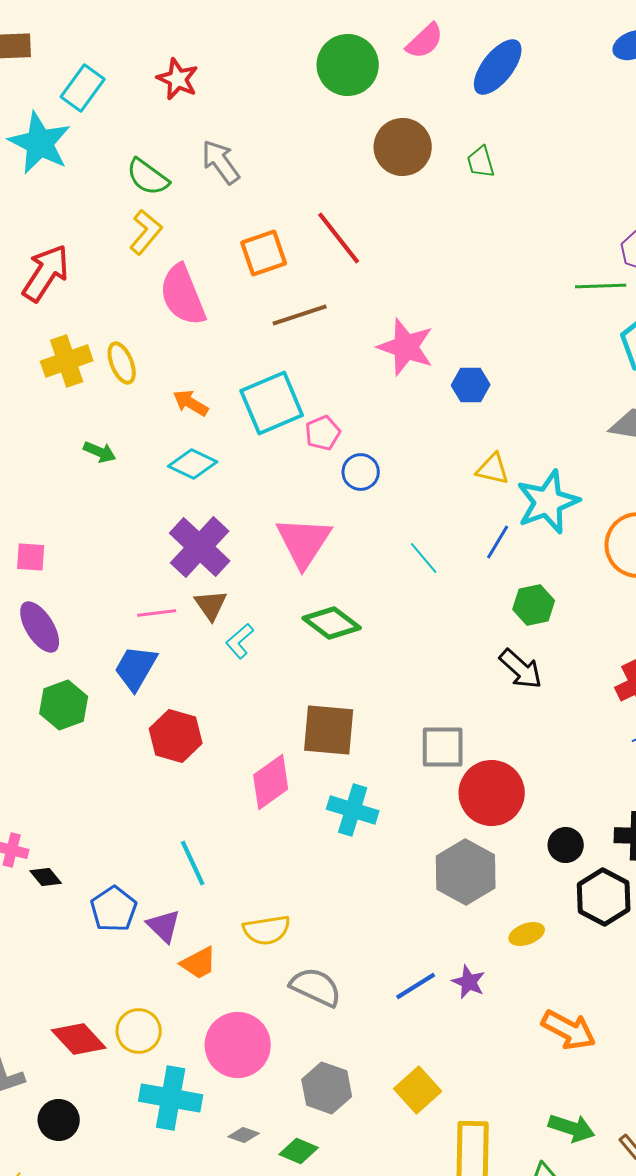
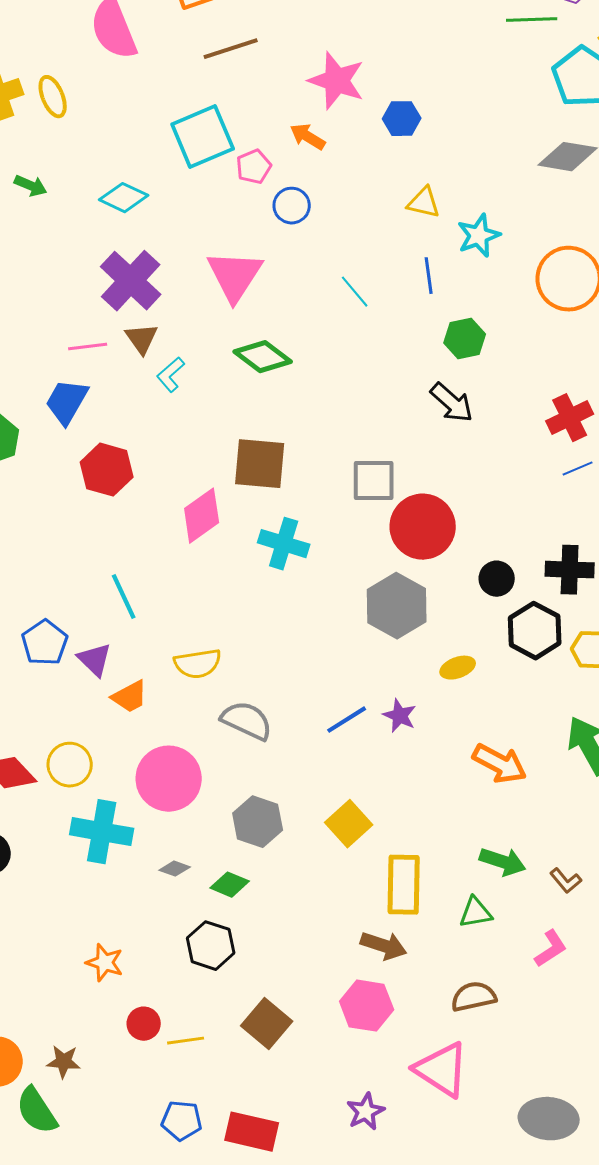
orange arrow: (191, 403) -> (308, 137), moved
cyan star: (548, 502) -> (479, 236), size x0.7
blue line: (498, 542) -> (429, 276), turned -39

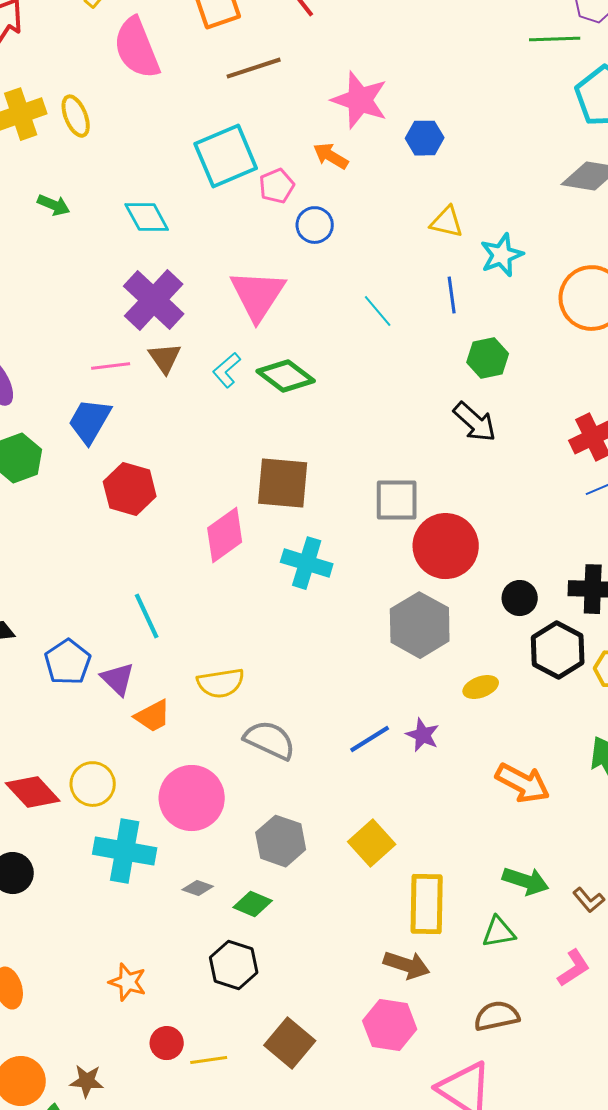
cyan diamond: (124, 198) -> (147, 217), turned 36
cyan L-shape: (171, 375) -> (227, 370), moved

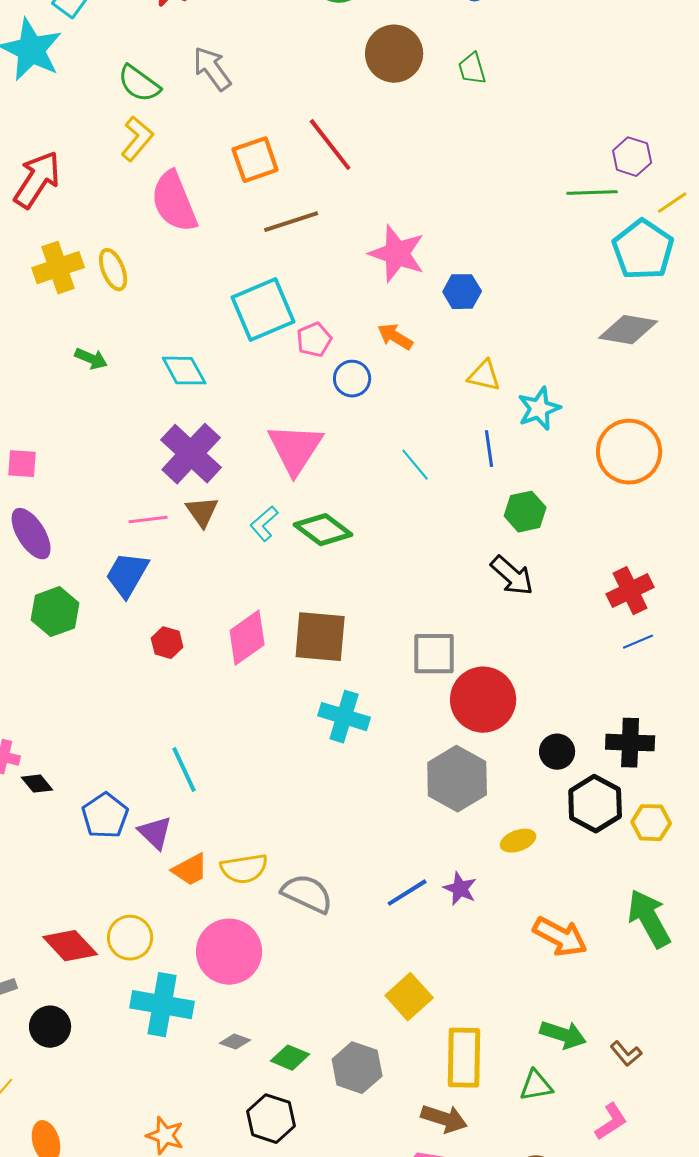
orange arrow: (331, 156) -> (395, 337), moved
red hexagon: (130, 489) -> (167, 643), size x0.6
pink diamond: (225, 535) -> (247, 638), moved
yellow semicircle: (221, 683) -> (244, 869), moved
gray hexagon: (281, 841) -> (357, 1068), moved

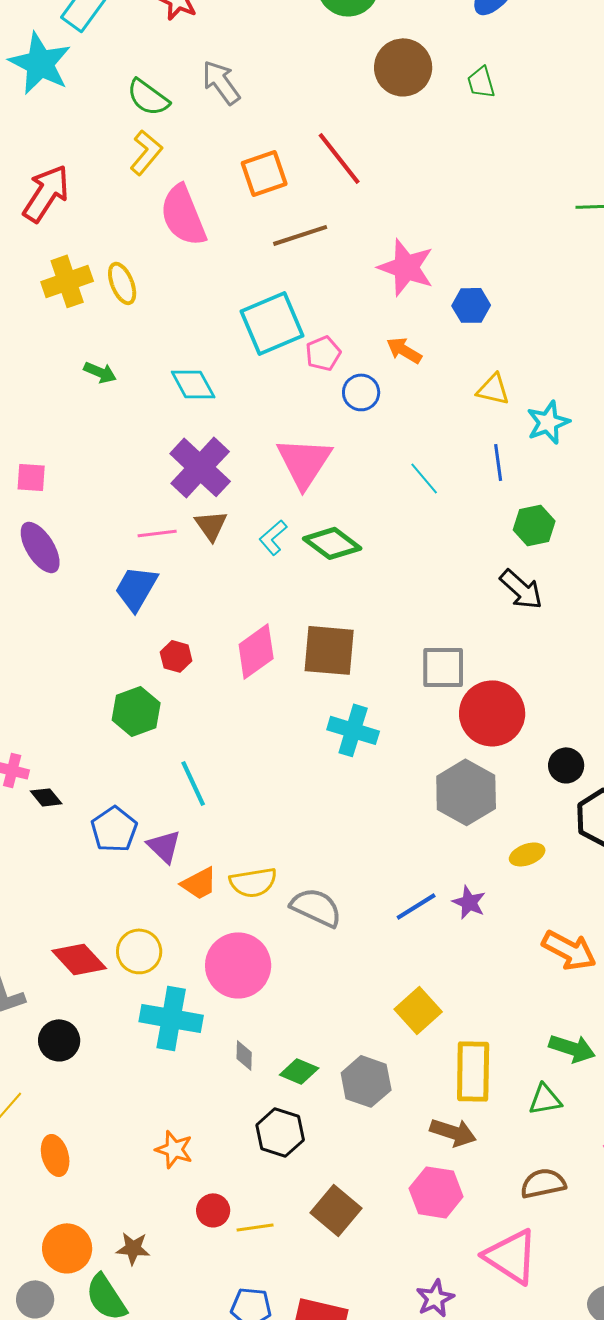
green hexagon: (55, 612) -> (136, 711), moved
gray diamond: (235, 1042) -> (244, 1055), turned 72

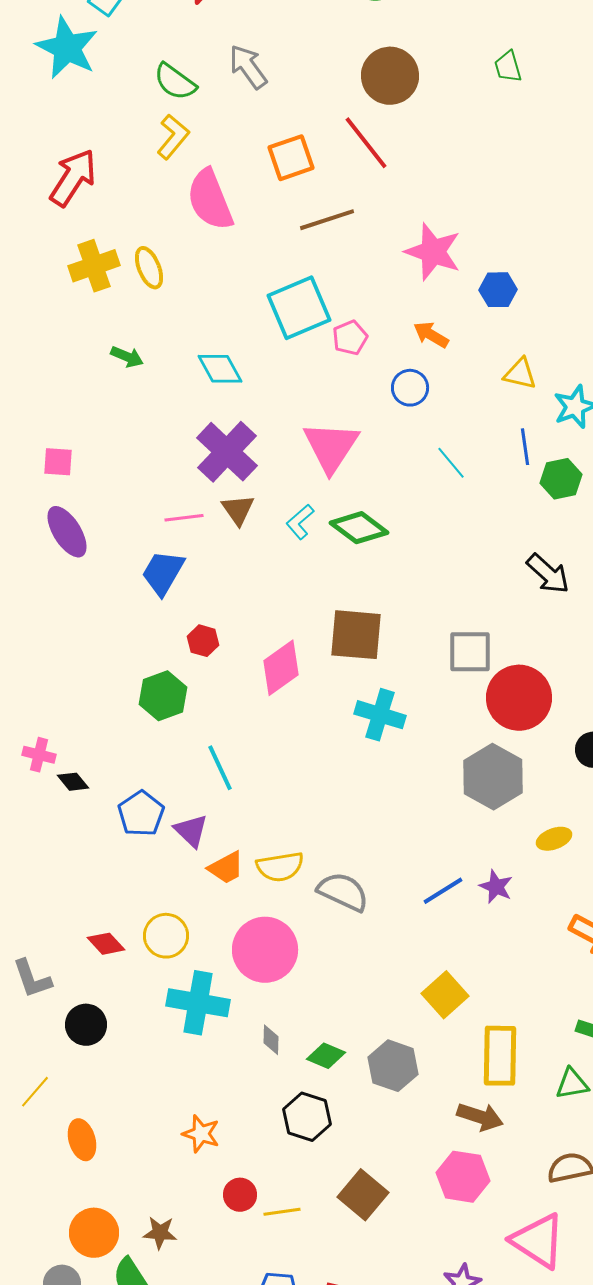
brown circle: (403, 67) -> (390, 76), moved
blue circle: (361, 392) -> (410, 388), moved
green hexagon: (534, 525) -> (561, 479), moved
pink diamond: (256, 651) -> (281, 668), moved
red diamond: (79, 959) -> (106, 944), size x0.7

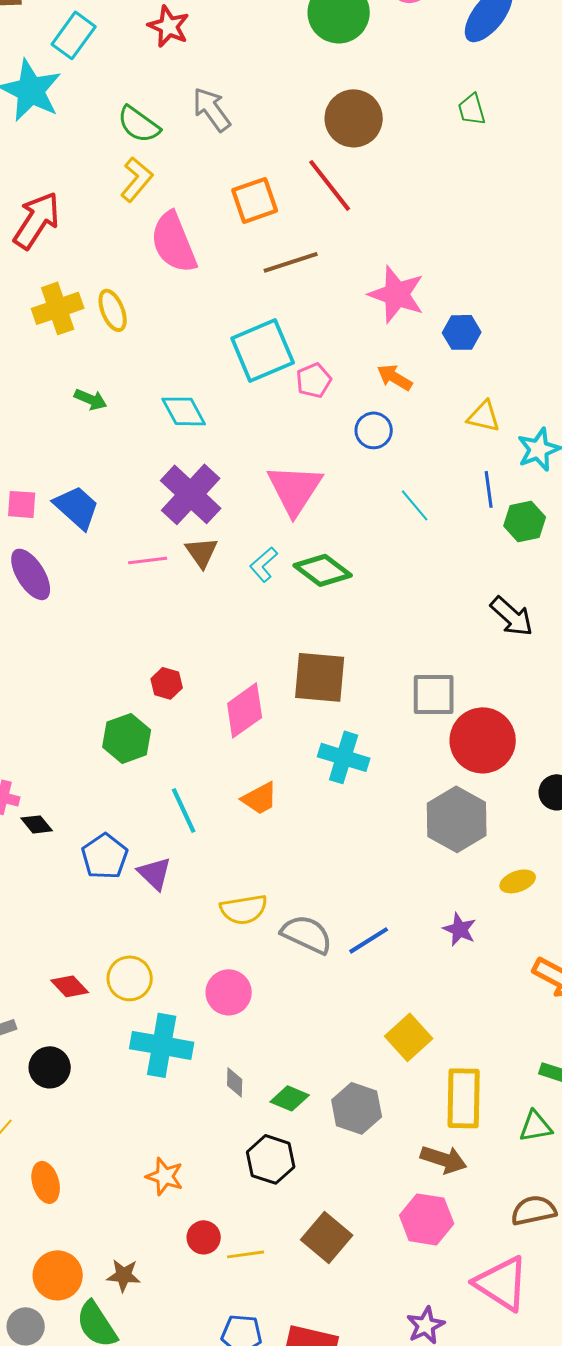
blue trapezoid: (163, 573) -> (77, 507), moved, turned 102
orange trapezoid: (226, 868) -> (260, 798), moved
blue line: (443, 891) -> (369, 940), moved
pink circle: (265, 950) -> (229, 992), size x0.7

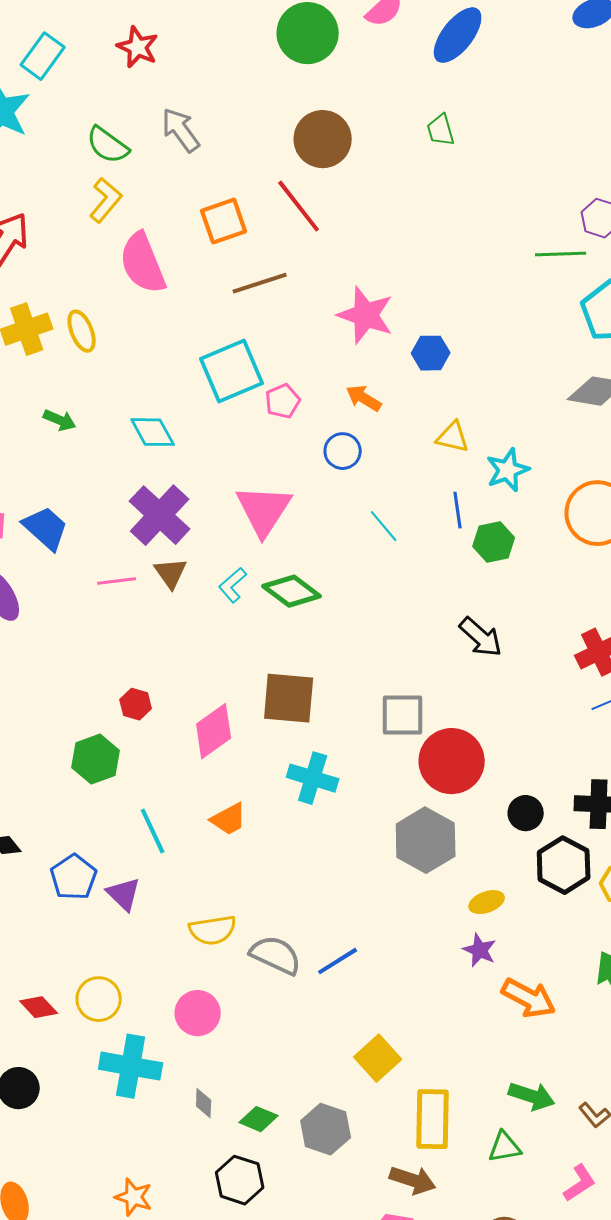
purple star: (460, 929) -> (480, 950), moved

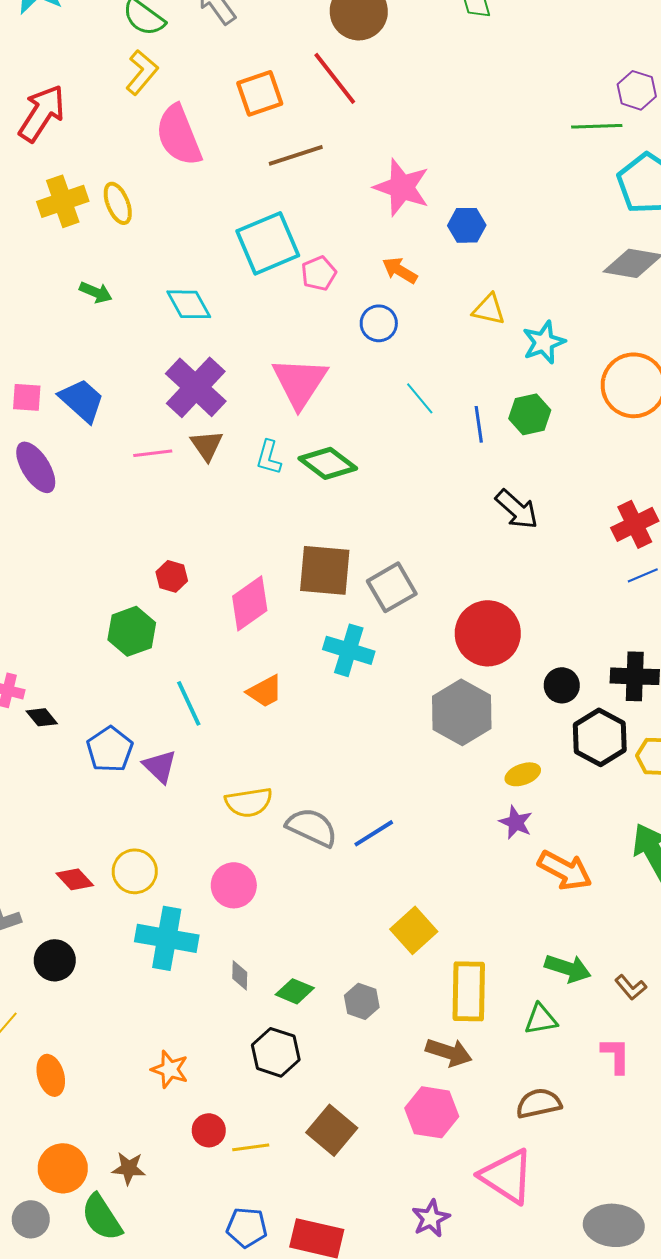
blue line: (458, 510) -> (479, 424), moved
cyan L-shape: (233, 585) -> (269, 457), turned -33
gray square: (403, 715) -> (392, 587), moved, turned -30
gray hexagon: (326, 1129) -> (362, 1001), size x0.7
pink L-shape: (580, 1183) -> (616, 1055), turned -57

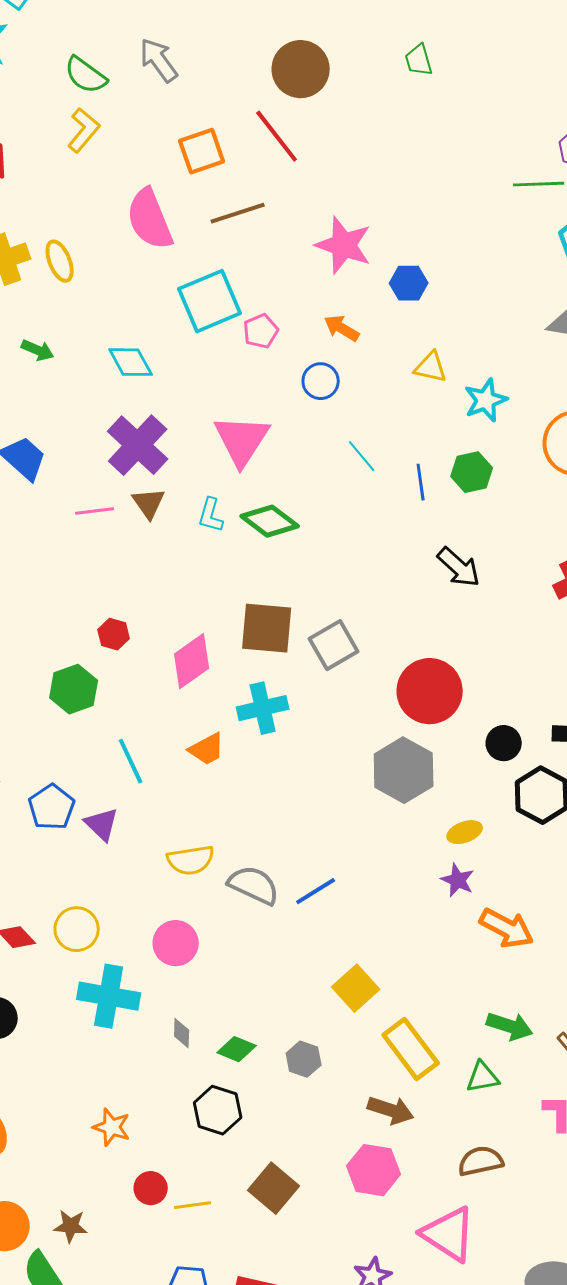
pink semicircle: (179, 135) -> (150, 219), moved
cyan cross: (349, 650) -> (263, 708), moved, turned -30
yellow rectangle: (469, 991) -> (411, 1049), turned -38

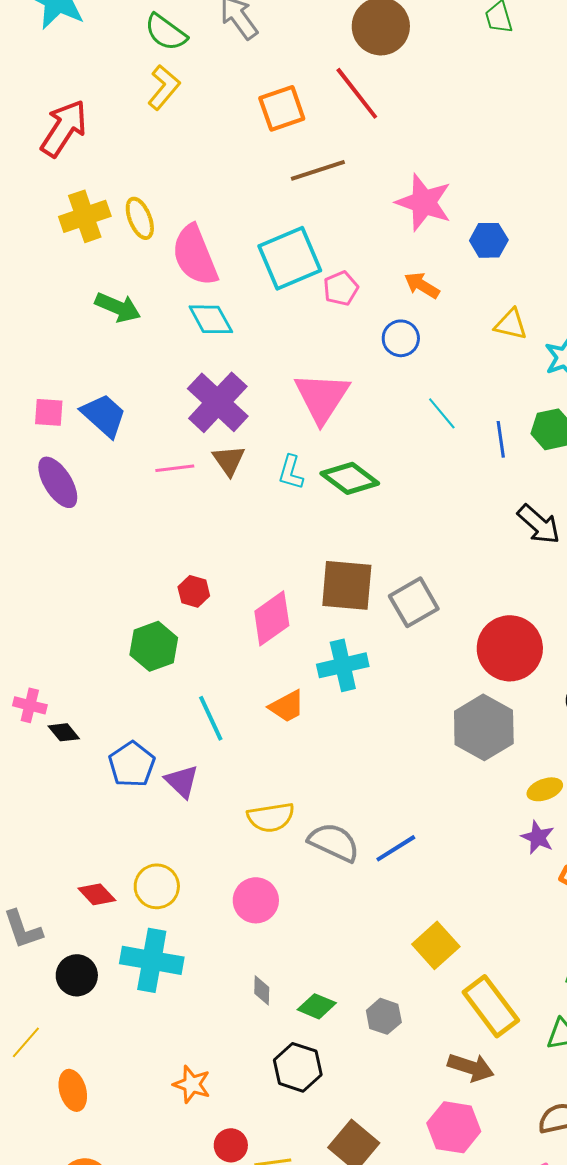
pink semicircle: (150, 219) -> (195, 255), moved
green arrow: (38, 350) -> (118, 307), size x1.4
cyan cross: (109, 996) -> (152, 960), moved

